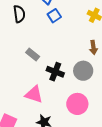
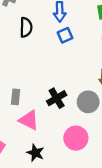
gray rectangle: (33, 54) -> (16, 97), moved, turned 48
black cross: (55, 72) -> (57, 98), turned 30

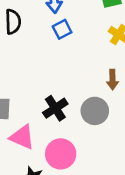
pink circle: (76, 138) -> (61, 154), moved

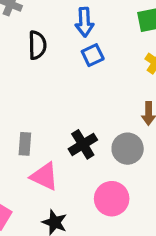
pink circle: (61, 154) -> (112, 199), moved

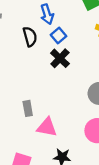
black semicircle: (37, 45) -> (30, 37), moved
black cross: (83, 144) -> (60, 58), moved

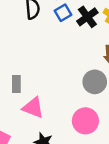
black cross: (60, 58) -> (87, 17), moved

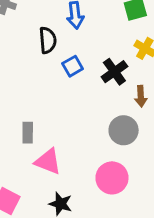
blue square: (63, 13) -> (73, 66), moved
black cross: (87, 17) -> (114, 72), moved

